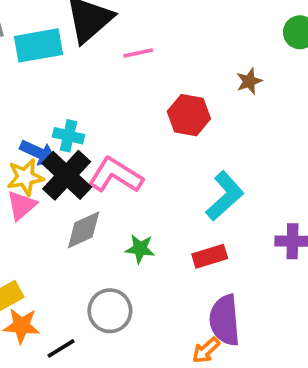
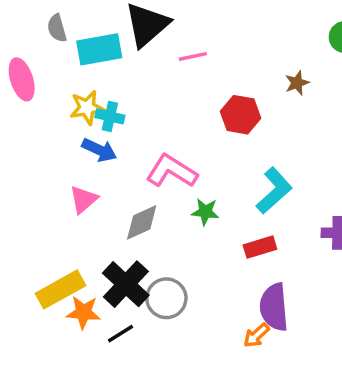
cyan cross: (69, 136) -> (110, 116), moved
black cross: (67, 175) -> (126, 284), moved
yellow star: (25, 177) -> (87, 108), moved
green star: (140, 249) -> (205, 212), moved

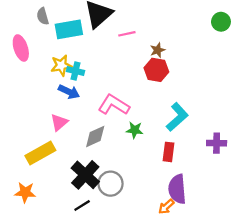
brown star: (297, 83) -> (158, 50), moved
red rectangle: (260, 247) -> (168, 152), turned -66
yellow rectangle: (60, 289) -> (40, 153), moved
orange star: (83, 312) -> (25, 192), moved

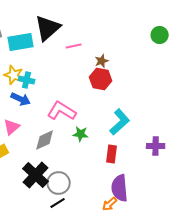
yellow star: (61, 65) -> (14, 75), turned 30
black line: (82, 206) -> (58, 203), moved

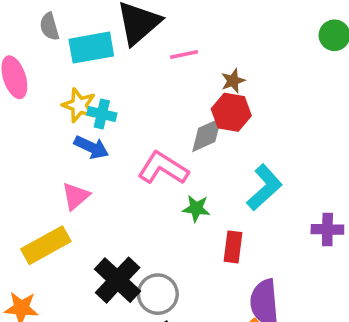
gray diamond: (45, 140) -> (207, 135), moved
red rectangle: (112, 154) -> (233, 247), moved

